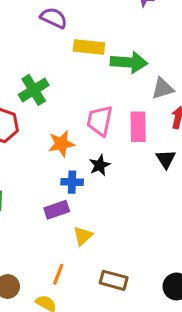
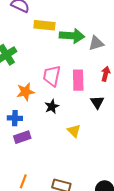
gray triangle: (163, 88) -> (96, 43), moved
blue cross: (72, 182) -> (15, 118), moved
yellow triangle: (83, 236) -> (74, 131), moved, turned -32

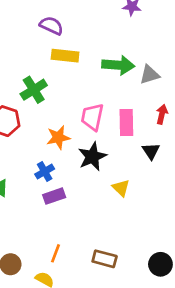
yellow rectangle: (44, 25) -> (65, 56), moved
black star: (52, 107) -> (92, 157), size x1.5
blue cross: (15, 118) -> (45, 172), turned -32

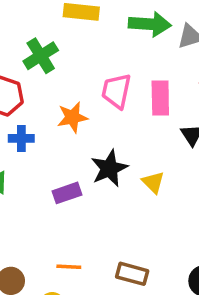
black star: (92, 157) -> (109, 168), moved
blue cross: (45, 172) -> (21, 138), moved, turned 30
orange line: (55, 253) -> (69, 267), turned 72

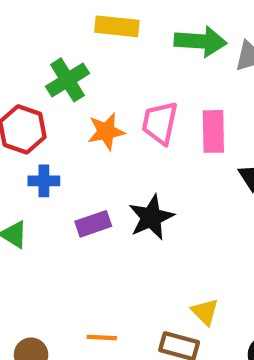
orange star: (72, 117) -> (106, 131), moved
yellow triangle: (153, 182) -> (205, 312), moved
purple rectangle: (67, 193) -> (93, 224), moved

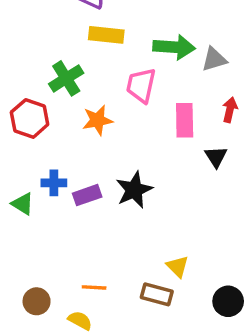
pink trapezoid: (160, 123) -> (141, 85), moved
blue cross: (44, 181) -> (54, 183), moved

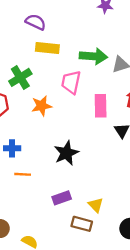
purple rectangle: (87, 195) -> (62, 198), moved
orange line: (94, 287) -> (23, 174), moved

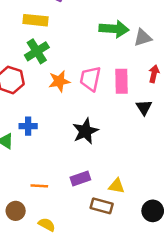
yellow rectangle: (47, 48) -> (36, 20), moved
pink trapezoid: (71, 82) -> (90, 79), moved
orange line: (23, 174) -> (39, 186), moved
yellow triangle: (96, 205) -> (117, 186), turned -35

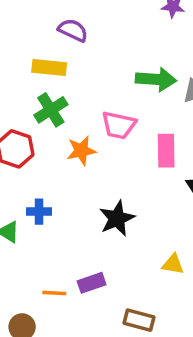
pink trapezoid: (90, 79) -> (119, 125), moved, turned -90
purple rectangle: (80, 178) -> (92, 283), moved
yellow triangle: (117, 186) -> (173, 264), moved

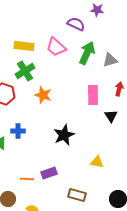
purple semicircle: (73, 30) -> (76, 24), moved
green arrow: (156, 79) -> (87, 53), turned -70
pink trapezoid: (119, 125) -> (56, 47), moved, turned 30
orange star: (81, 151) -> (43, 95), turned 30

